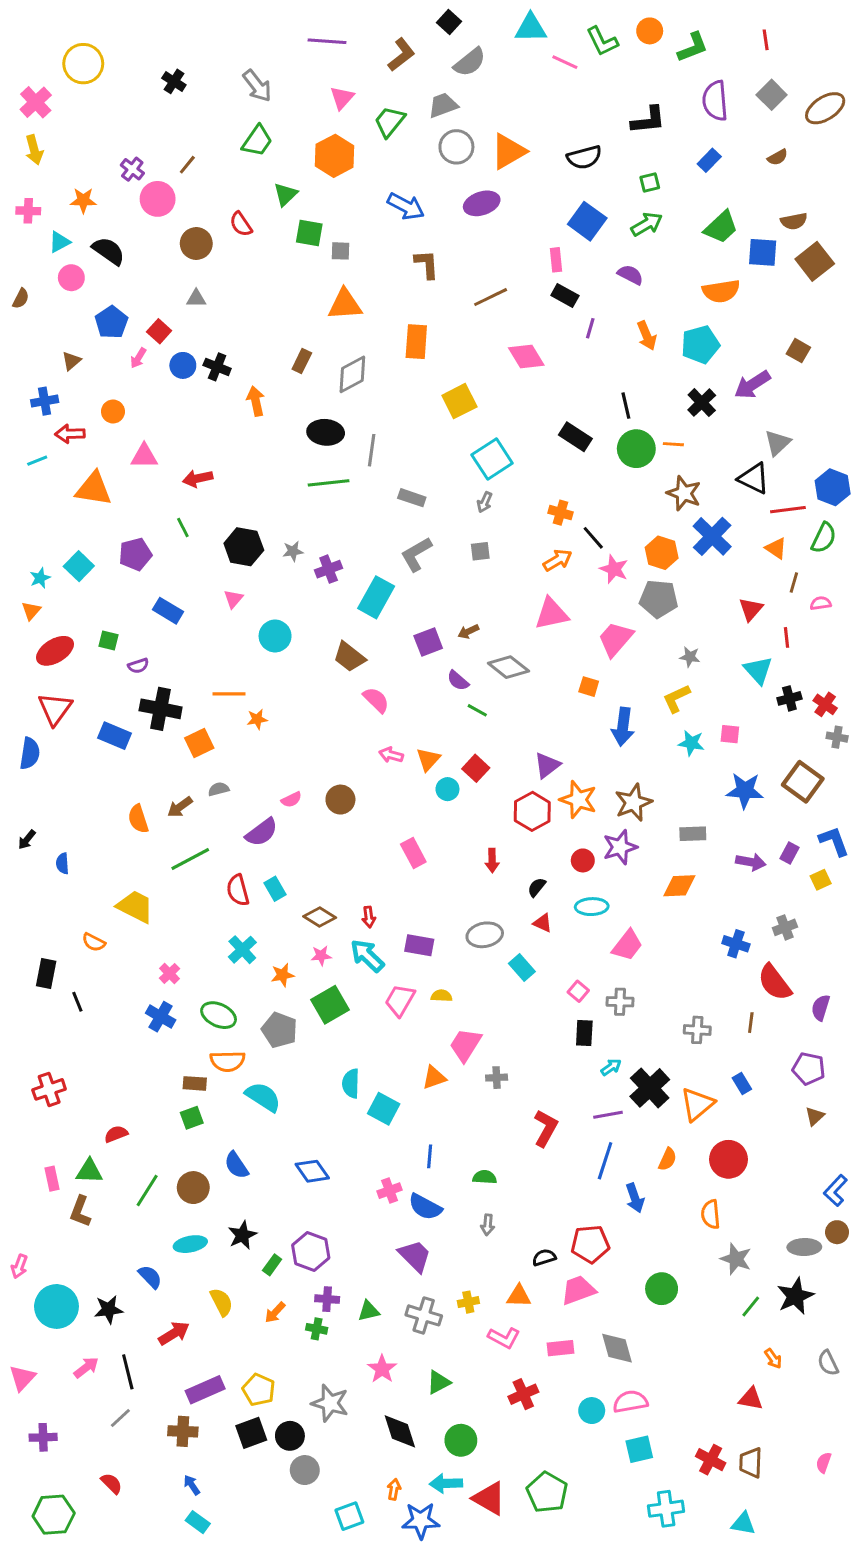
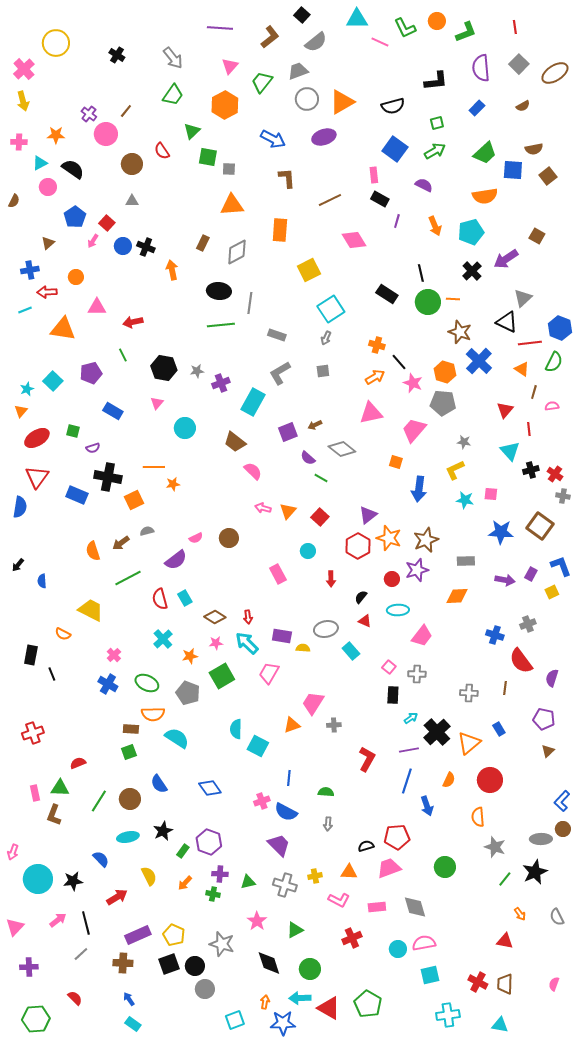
brown square: (815, 261) -> (548, 176), size x0.7
cyan circle: (447, 789) -> (308, 551), moved
yellow semicircle: (442, 996) -> (303, 648), moved

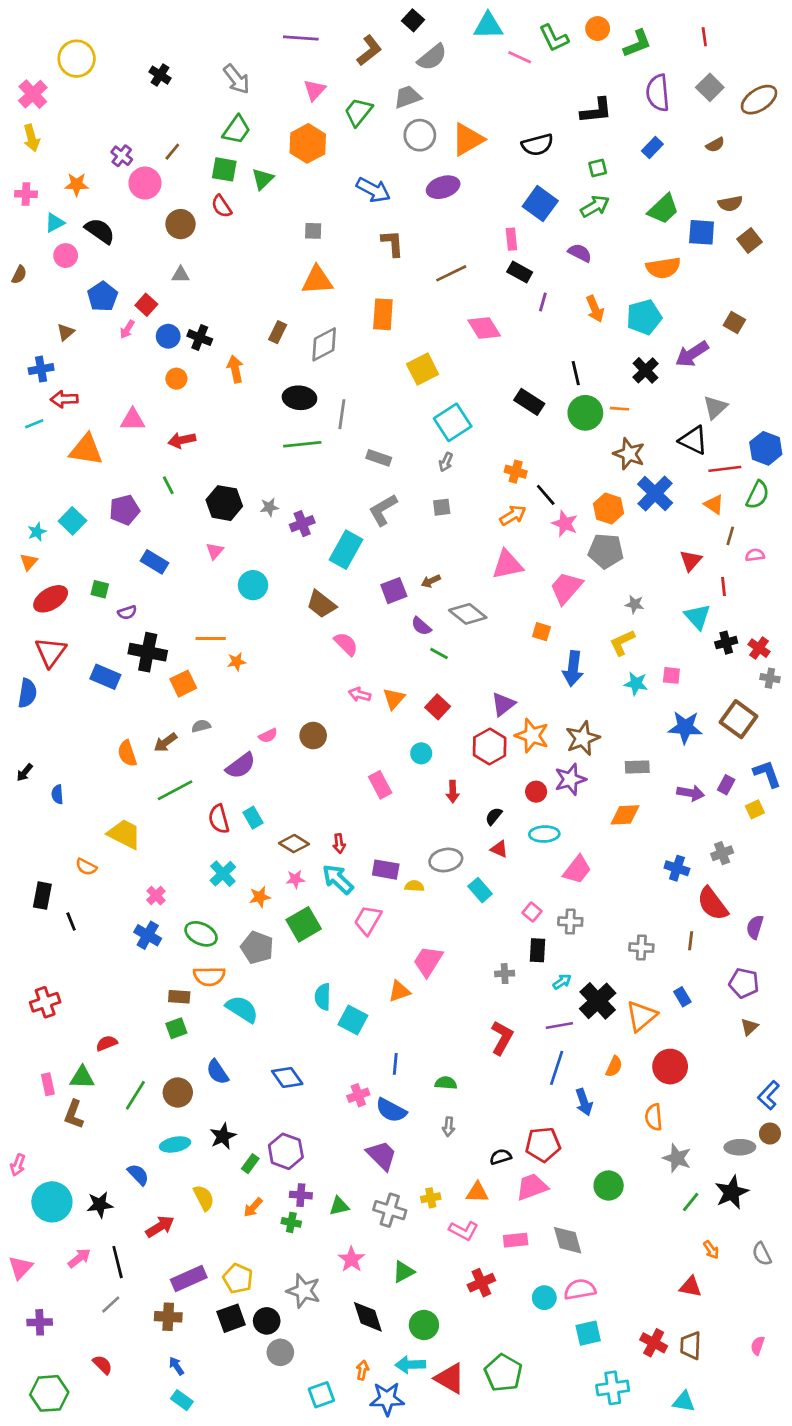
green square: (208, 157) -> (224, 169), moved
orange circle: (76, 277) -> (176, 379), moved
gray cross: (334, 725) -> (505, 974), moved

